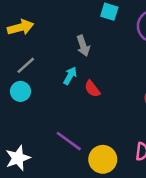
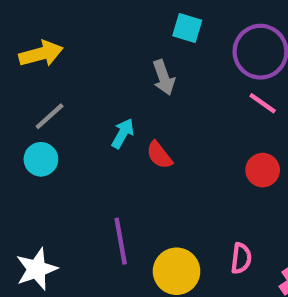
gray arrow: (83, 46) -> (164, 78), moved
purple line: (69, 141) -> (121, 241), turned 44

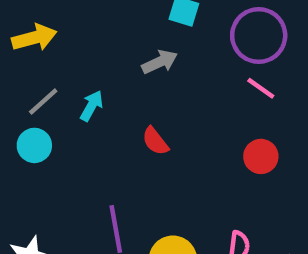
gray arrow: (164, 78) -> (160, 62), turned -96
cyan arrow: (123, 133) -> (92, 106), moved

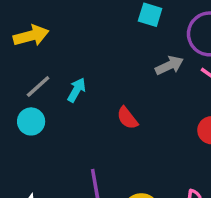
gray arrow: (160, 62) -> (169, 65), moved

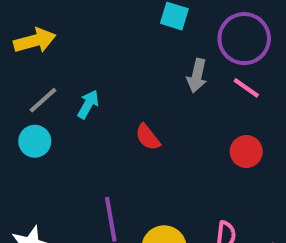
gray arrow: (169, 65) -> (197, 76), turned 128

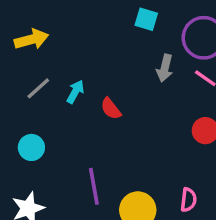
red semicircle: (148, 137) -> (111, 109), moved
cyan circle: (35, 141) -> (31, 147), moved

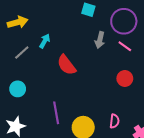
cyan arrow: (75, 92) -> (45, 41), moved
red semicircle: (111, 109) -> (67, 65), size x1.5

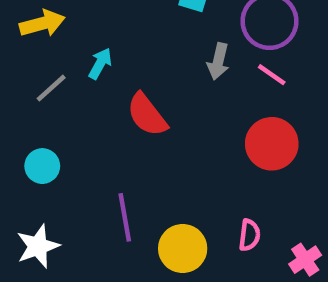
red circle: (125, 78) -> (272, 144), size x1.5

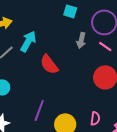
cyan arrow: (100, 64) -> (28, 41), size x1.5
purple line: (125, 217) -> (39, 110), turned 30

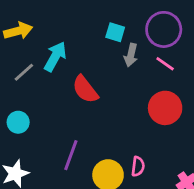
cyan square: (70, 11) -> (115, 32), moved
pink semicircle: (95, 118) -> (138, 166), moved

